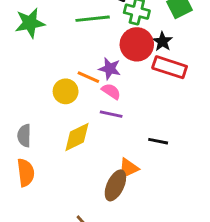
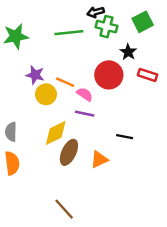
red circle: (137, 44) -> (109, 75), moved
red rectangle: (170, 67) -> (148, 75), moved, size x0.7
purple star: (110, 69) -> (35, 75), moved
brown ellipse: (115, 185) -> (69, 152), moved

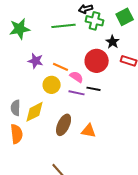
yellow circle: (46, 94) -> (52, 85), moved
yellow diamond: (56, 133) -> (35, 112), moved
black line: (125, 137) -> (94, 89), moved
orange triangle: (99, 160) -> (89, 131), turned 35

